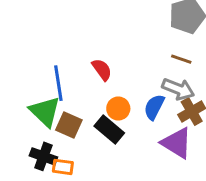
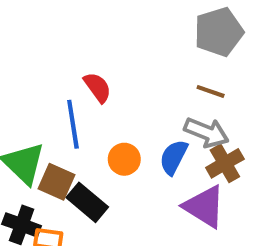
red semicircle: (102, 70) -> (98, 87), moved
blue line: (58, 83) -> (73, 124), moved
black rectangle: (109, 129) -> (87, 202), moved

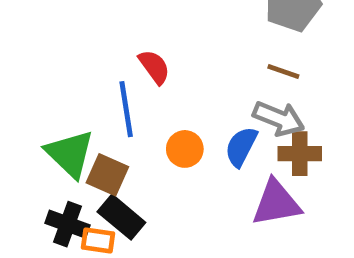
brown cross: (225, 163) -> (300, 154), turned 30
black rectangle: (87, 202) -> (121, 217), moved
purple triangle: (204, 206) -> (276, 203), turned -42

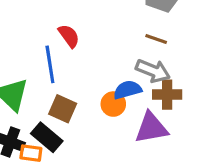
blue semicircle: (241, 147) -> (128, 90), turned 48
orange circle: (185, 149) -> (113, 104), moved
brown square: (107, 175) -> (63, 109), moved

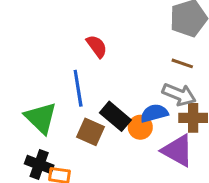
red semicircle: (69, 36) -> (97, 46), moved
purple triangle: (151, 128) -> (178, 151), turned 39
black rectangle: (47, 137) -> (115, 116), moved

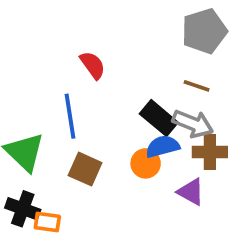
black rectangle: (115, 116) -> (159, 118), moved
purple triangle: (178, 151) -> (191, 192), size x0.7

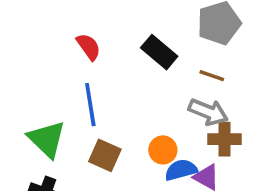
red semicircle: (93, 65) -> (89, 47), moved
black rectangle: (159, 118) -> (159, 52), moved
blue semicircle: (163, 146) -> (181, 170), moved

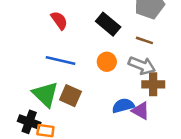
blue line: (90, 105) -> (60, 61), turned -68
green triangle: (47, 139) -> (45, 94), moved
orange circle: (163, 150) -> (107, 62), moved

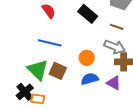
orange circle: (107, 62) -> (87, 58), moved
blue semicircle: (123, 106) -> (90, 79), moved
black cross: (29, 122) -> (25, 92), turned 30

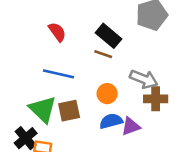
brown line: (117, 27) -> (103, 54), moved
brown square: (58, 71) -> (69, 111), turned -36
purple triangle: (114, 83) -> (131, 126), moved, turned -49

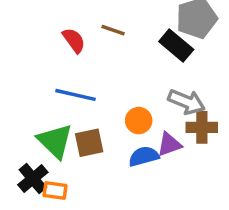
black rectangle: (108, 36) -> (176, 45), moved
brown line: (103, 54) -> (113, 30), moved
purple triangle: (131, 126) -> (169, 144), moved

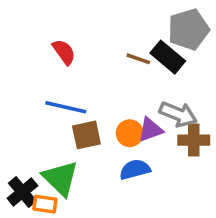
brown line: (113, 30) -> (138, 59), moved
green triangle: (55, 141) -> (60, 178), moved
brown square: (89, 143) -> (86, 135), moved
purple triangle: (169, 144) -> (150, 130), moved

